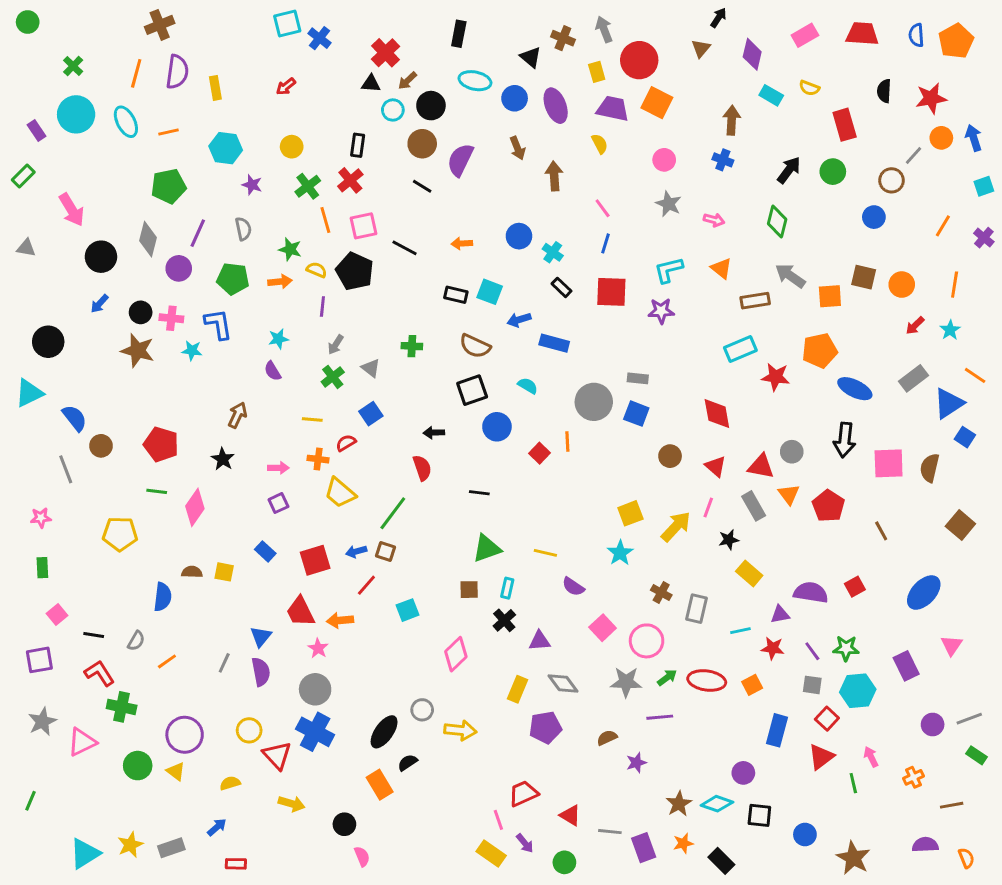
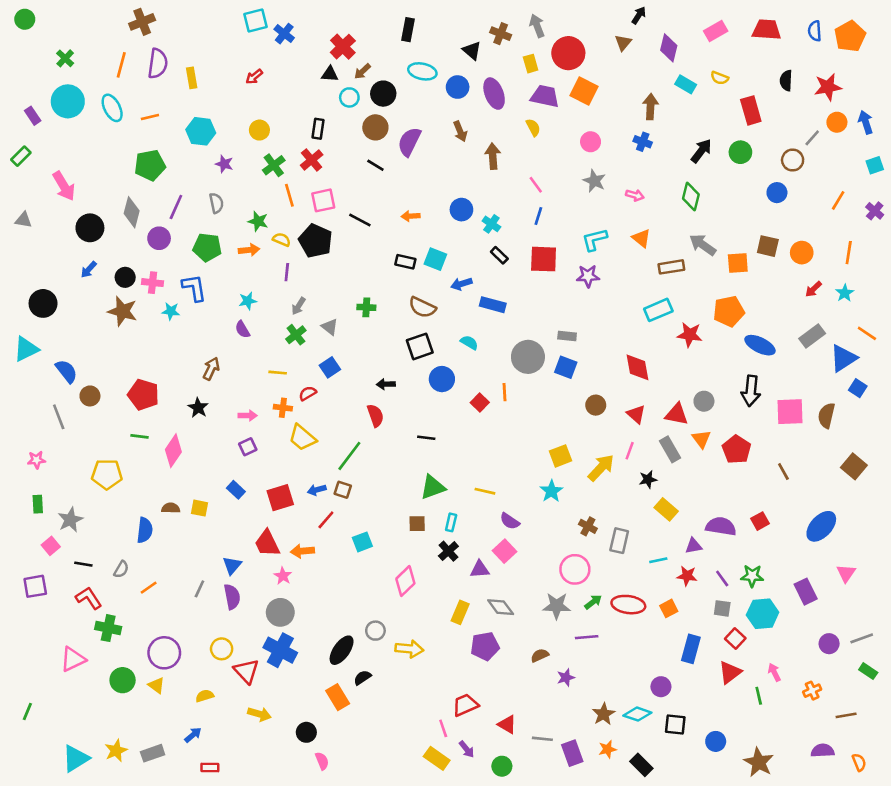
pink square: (603, 628) -> (504, 551), moved
gray star: (42, 722) -> (70, 520), moved

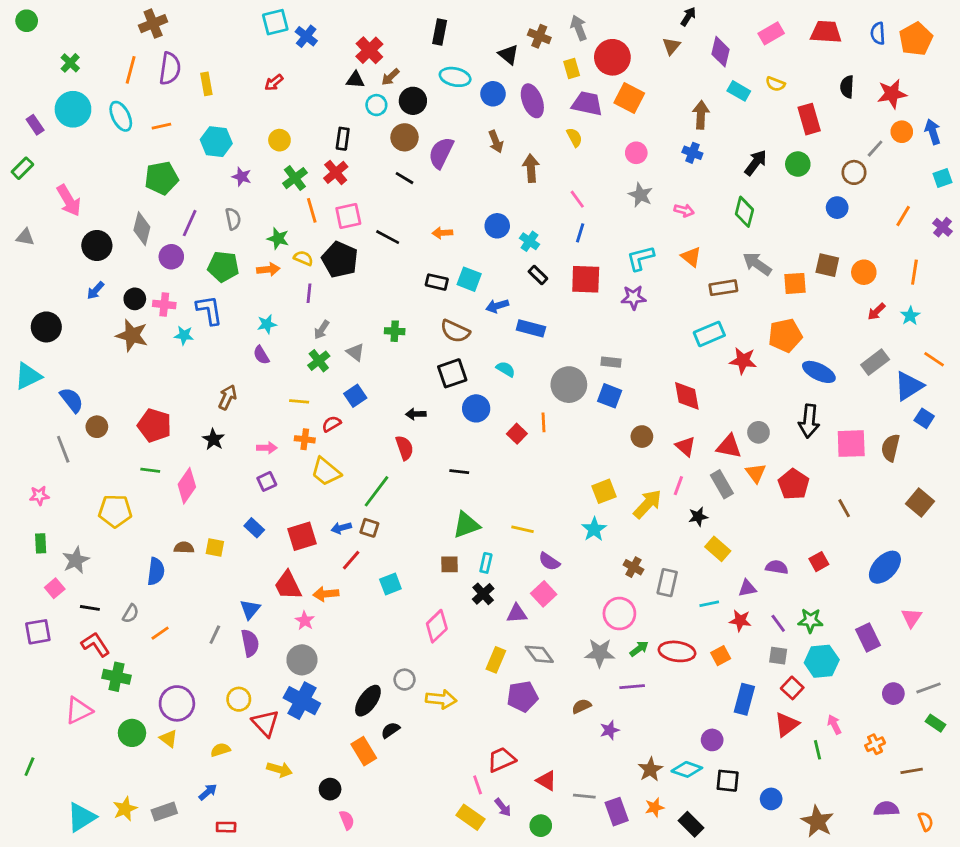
purple semicircle: (721, 526) -> (777, 567), size x0.7

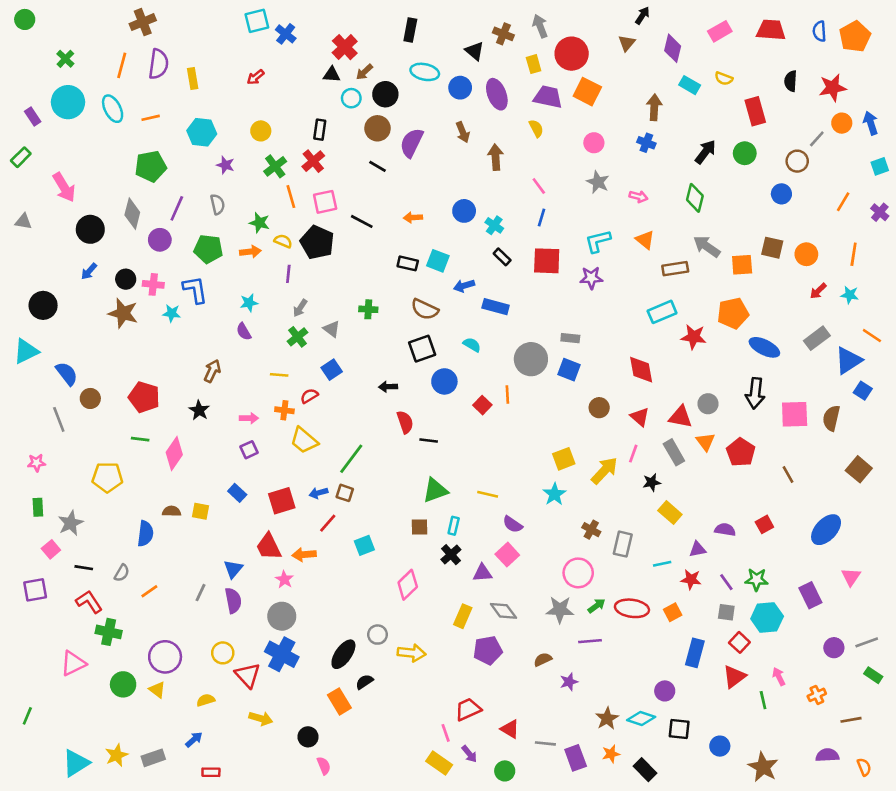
cyan star: (910, 316) -> (850, 295), turned -30
red semicircle: (404, 448) -> (405, 422), moved

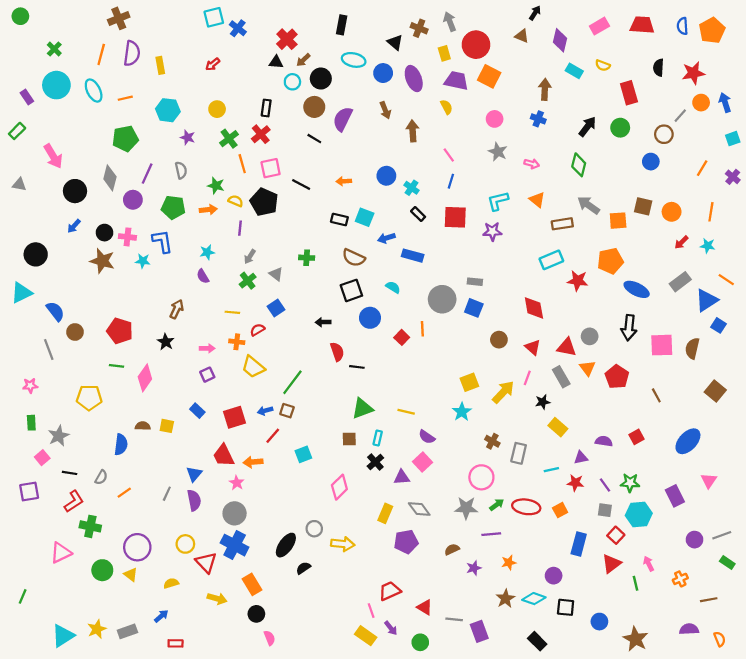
brown triangle: (627, 43) -> (522, 36), turned -48
red L-shape: (89, 602) -> (74, 501), turned 90
orange rectangle: (339, 701) -> (252, 584), moved
orange star: (611, 754) -> (509, 563), moved

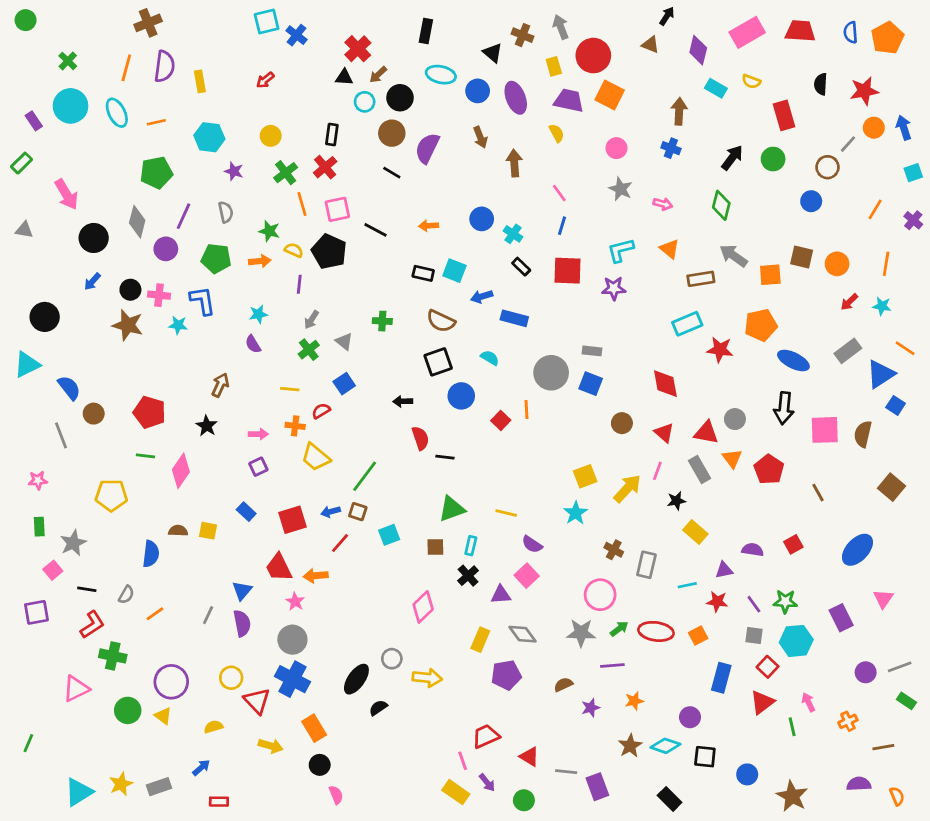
pink rectangle: (599, 26) -> (747, 32), size x1.4
cyan square: (303, 454) -> (389, 535), moved

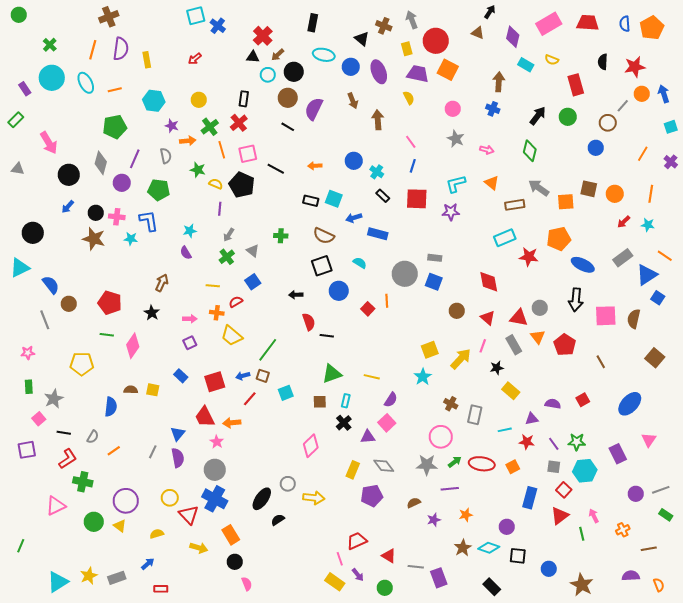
orange arrow: (260, 261) -> (188, 141), moved
purple semicircle: (532, 544) -> (391, 400), turned -91

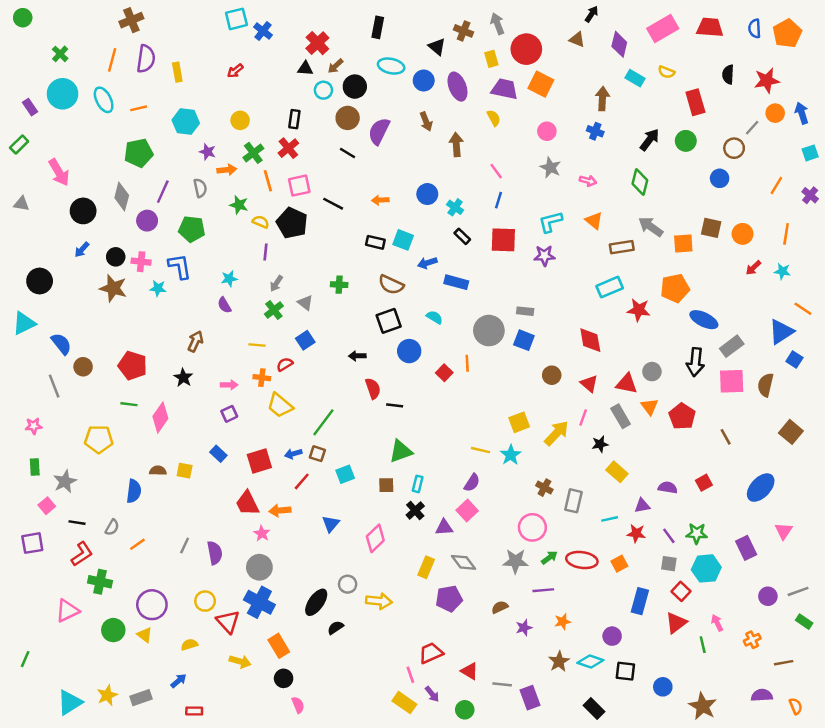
gray rectangle: (623, 258) -> (732, 346), moved
yellow line: (372, 377) -> (480, 450), moved
blue triangle: (178, 434) -> (331, 524), moved

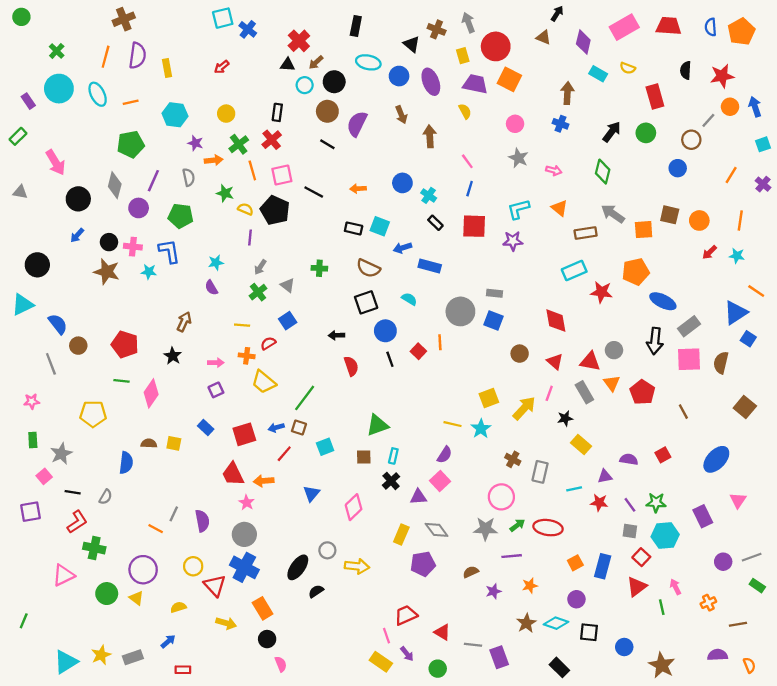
black line: (395, 405) -> (390, 359), moved, turned 63
orange line: (137, 544) -> (156, 529), moved, turned 63
orange square: (619, 564) -> (575, 563), moved

